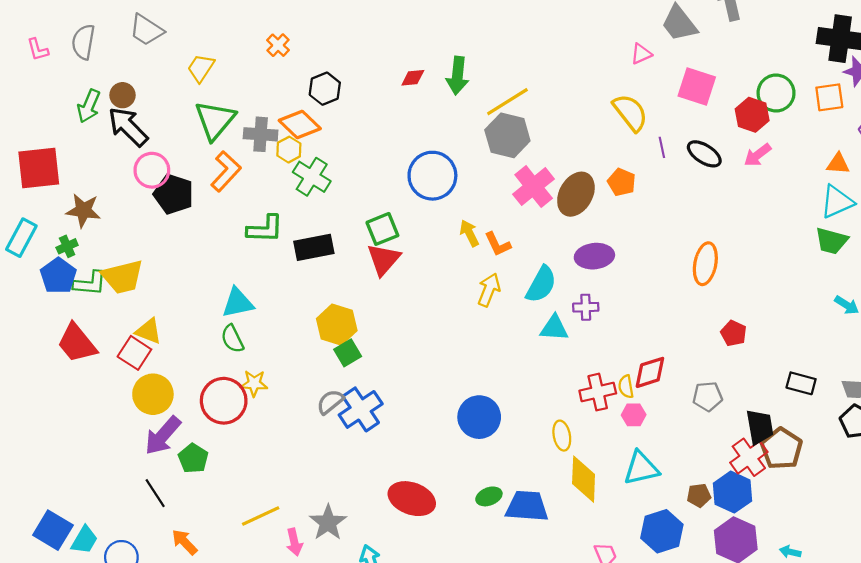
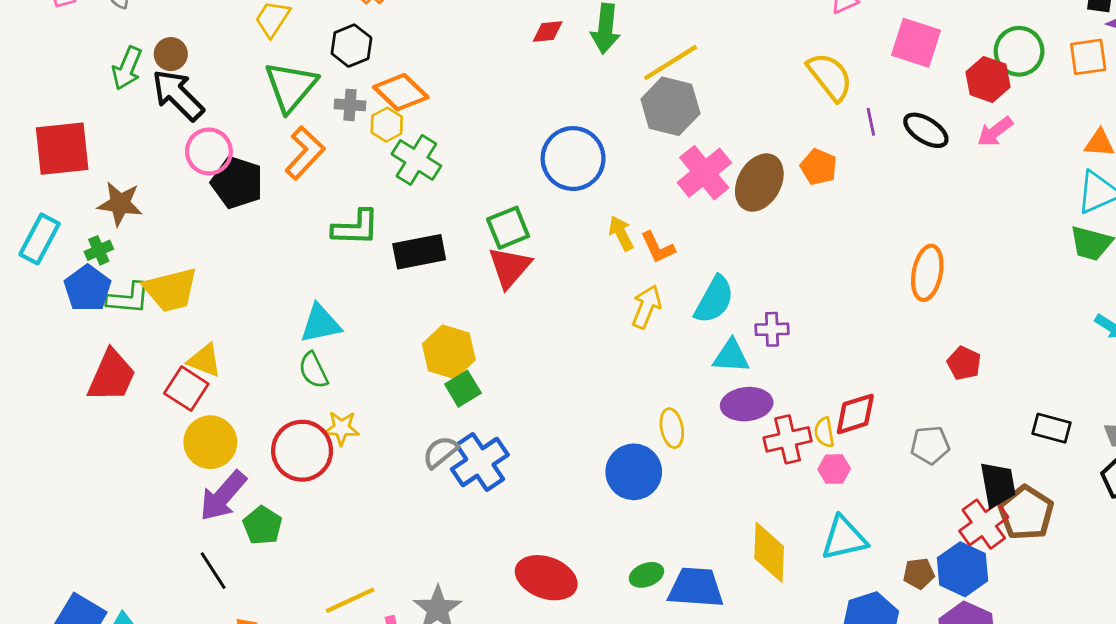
black hexagon: (325, 89) -> (351, 46), moved
gray cross: (261, 134) -> (350, 105), size x0.7
purple ellipse: (594, 256) -> (747, 404), moved
red trapezoid: (77, 343) -> (112, 376), turned -117
yellow ellipse: (562, 436) -> (672, 428), moved

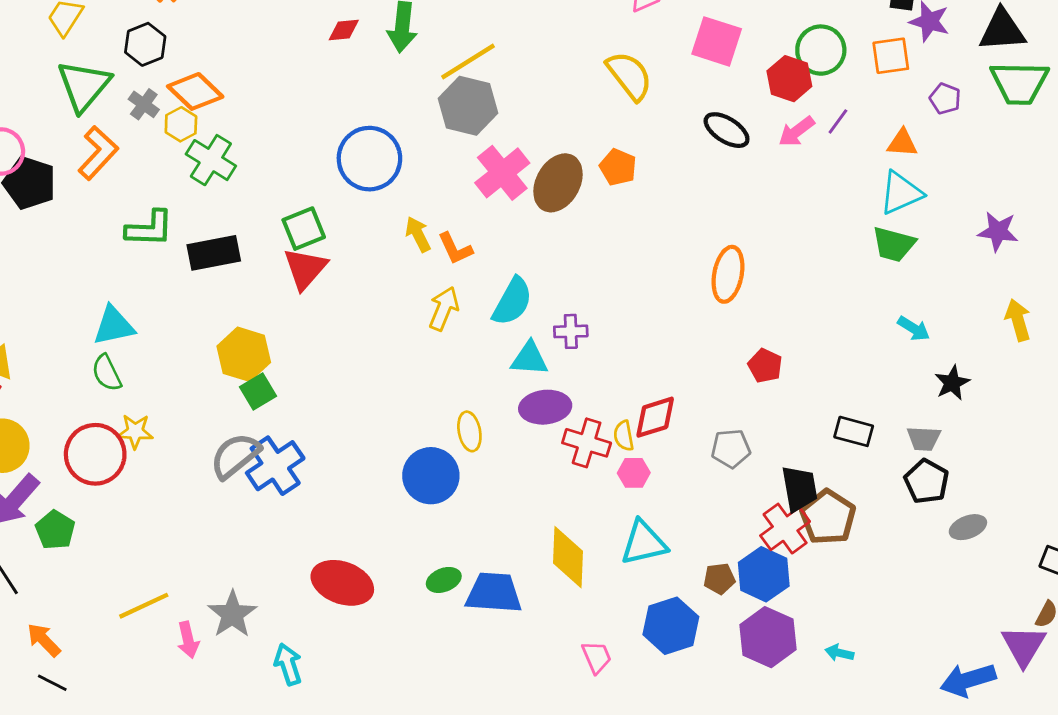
gray cross: (350, 105) -> (144, 104), turned 32
purple line: (871, 122) -> (838, 121), moved, turned 48
red cross: (788, 439) -> (587, 443), turned 30
gray semicircle: (440, 452) -> (235, 456), size x1.4

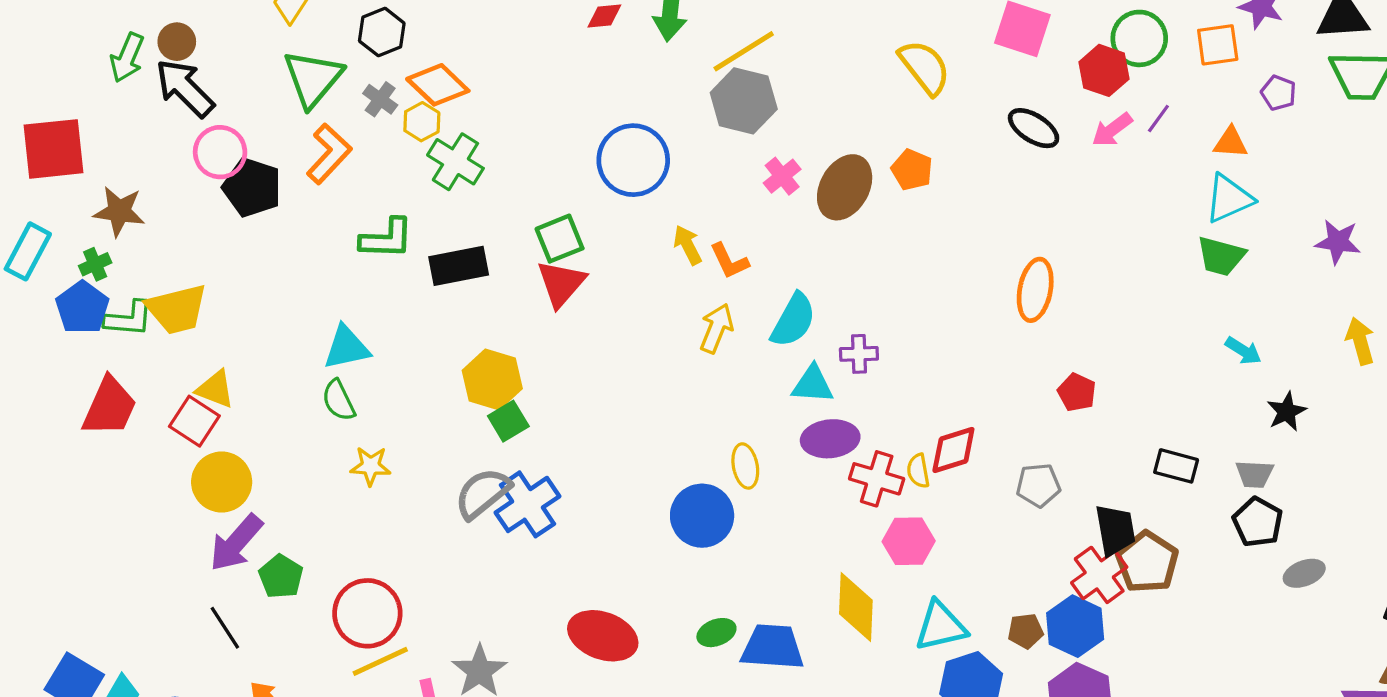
pink cross: (502, 173) -> (782, 176), size x0.6
red circle: (95, 454) -> (367, 613), moved
pink hexagon: (634, 473) -> (909, 541), moved, size x1.4
cyan triangle: (644, 543) -> (941, 626), moved

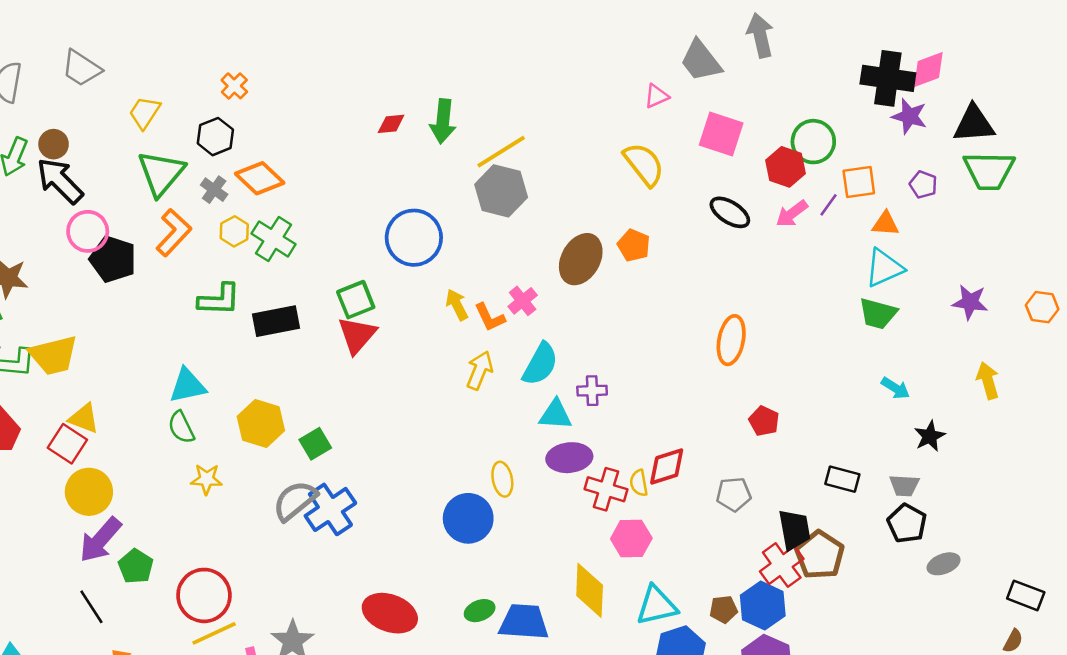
orange square: (1218, 45) -> (859, 182), moved
yellow hexagon: (422, 122) -> (234, 231), moved
pink cross: (782, 176) -> (523, 301), moved
yellow hexagon: (492, 380) -> (261, 424), moved

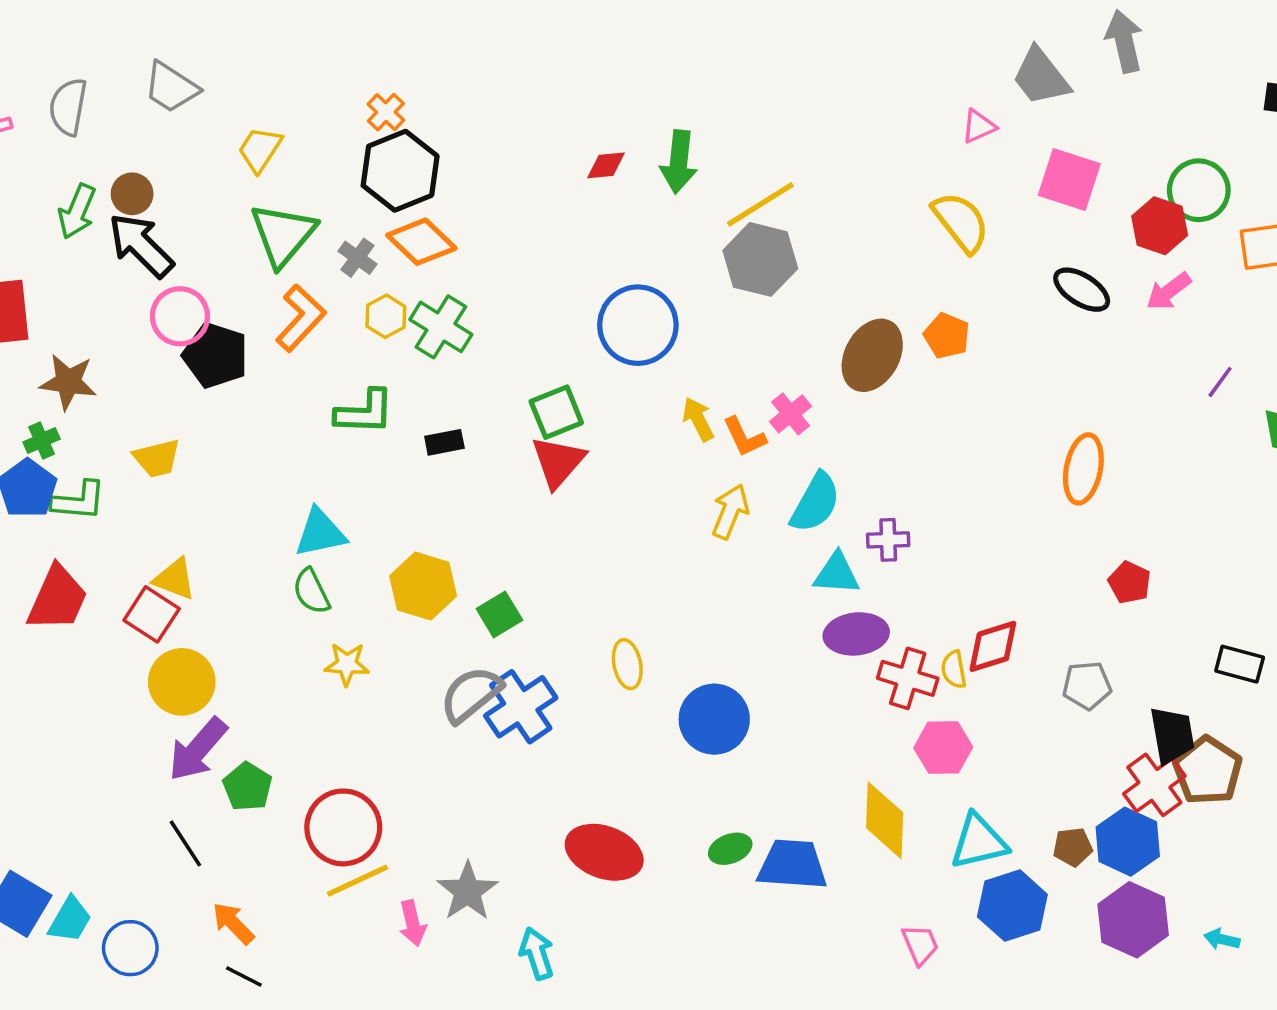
black hexagon: (215, 137) -> (400, 171), moved, size x1.5
purple line: (829, 205) -> (1220, 382), moved
black rectangle: (276, 321) -> (444, 442), size x0.6
yellow trapezoid: (54, 355) -> (157, 458), moved, size x0.7
yellow ellipse: (502, 479) -> (627, 664), moved

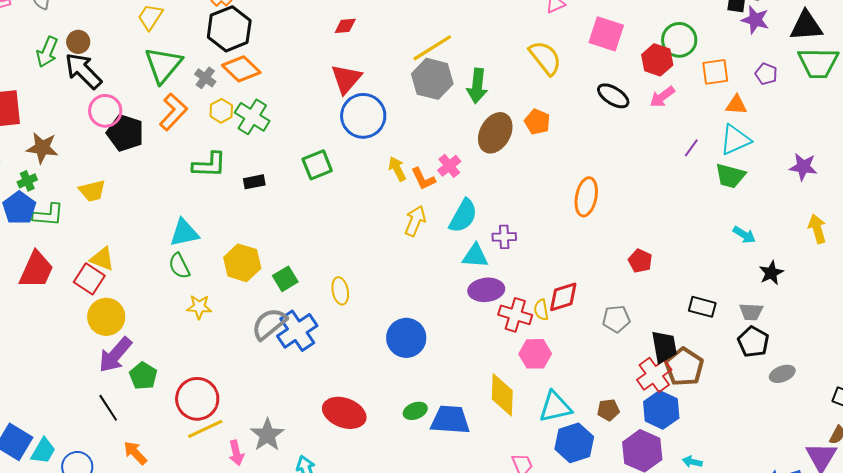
green arrow: (679, 162) -> (477, 86), moved
red triangle: (558, 462) -> (346, 79), moved
orange ellipse: (1083, 469) -> (586, 197), moved
yellow ellipse: (627, 664) -> (340, 291), moved
blue hexagon: (1128, 842) -> (661, 410), moved

